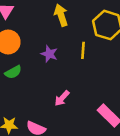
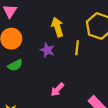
yellow arrow: (61, 15) -> (57, 27), moved

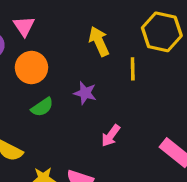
purple star: (47, 50) -> (85, 93), moved

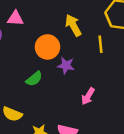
pink triangle: (24, 26) -> (15, 18), turned -48
orange circle: (31, 68) -> (47, 47), moved

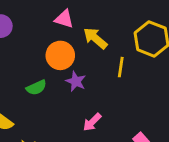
pink triangle: (15, 18) -> (64, 19), moved
yellow arrow: (73, 25) -> (95, 38), turned -35

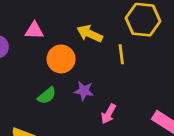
pink triangle: (64, 19) -> (34, 30), moved
purple star: (76, 81) -> (84, 91), moved

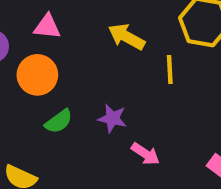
orange circle: (61, 59) -> (37, 75), moved
pink arrow: (109, 114) -> (145, 154), turned -90

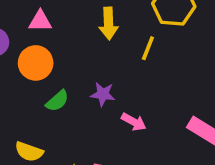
yellow arrow: (126, 37) -> (109, 24), turned -116
yellow line: (170, 70) -> (148, 48), turned 30

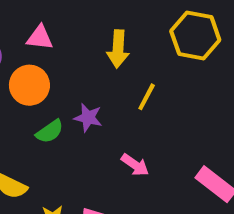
yellow line: (148, 48) -> (147, 97), moved
purple star: (103, 94) -> (88, 118), moved

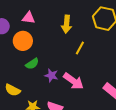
purple star: (88, 118) -> (51, 75), moved
pink arrow: (135, 165) -> (73, 81), size x1.5

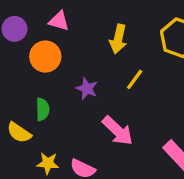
green semicircle: (32, 64) -> (43, 109), moved, turned -64
purple star: (51, 75) -> (87, 89), moved

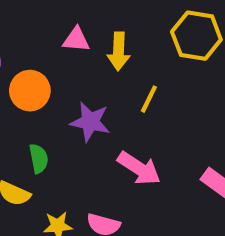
pink triangle: (59, 21) -> (76, 40), moved
purple star: (87, 89) -> (90, 122), size x1.4

